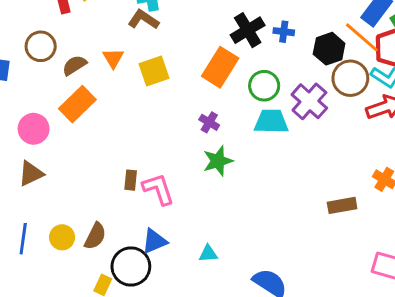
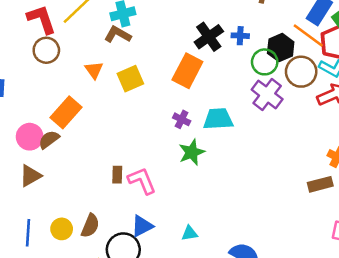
brown circle: (41, 46) -> (46, 50), moved
brown semicircle: (74, 65) -> (49, 140), moved
green circle: (264, 86) -> (265, 62), moved
cyan trapezoid: (271, 122) -> (218, 119), moved
brown rectangle: (342, 205) -> (320, 184), moved

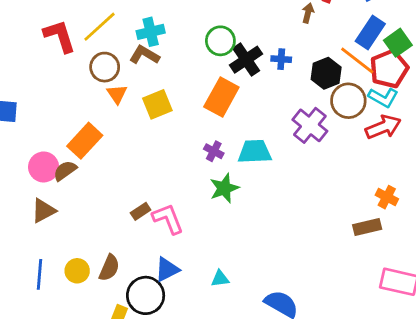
brown circle: (46, 50) -> (105, 67), moved
green circle: (265, 62) -> (220, 41), moved
brown rectangle: (117, 175) -> (141, 211), turned 54

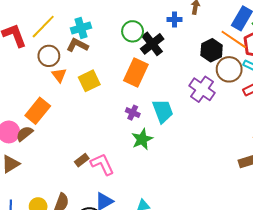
blue cross: (281, 59) -> (174, 20), moved
cyan trapezoid: (255, 152) -> (163, 111), turned 75

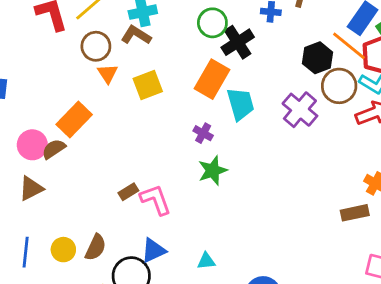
cyan trapezoid: (163, 111) -> (240, 104), moved

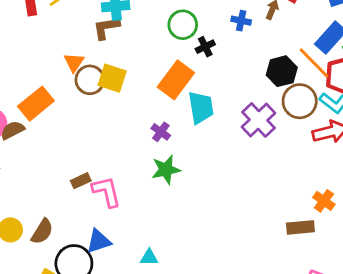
brown L-shape: (136, 35) -> (106, 28), turned -48
black cross: (238, 42) -> (205, 47), size x0.6
brown circle: (96, 46) -> (90, 80), moved
yellow square: (148, 85) -> (112, 78), turned 32

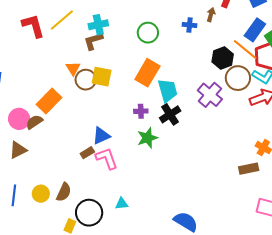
black cross: (205, 47) -> (170, 114), moved, size x1.5
purple cross: (161, 132) -> (141, 111), turned -32
blue triangle: (99, 241) -> (101, 136), moved
cyan triangle: (149, 258) -> (122, 204), moved

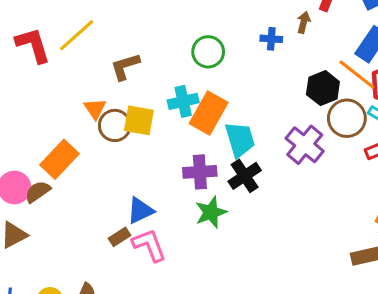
cyan cross: (98, 25) -> (183, 101), moved
purple cross: (141, 111) -> (200, 172), size x1.5

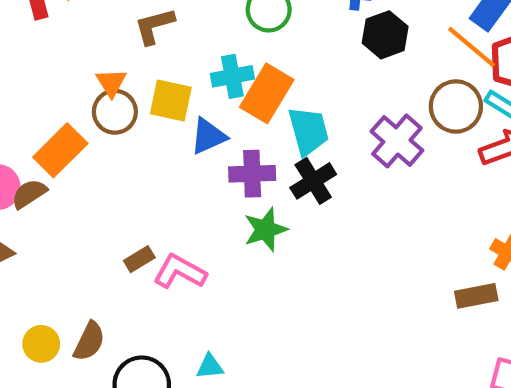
black hexagon: (323, 88) -> (385, 35), moved
brown circle: (115, 125) -> (115, 112), moved
blue triangle: (140, 211) -> (208, 136), moved
pink L-shape: (149, 245) -> (180, 272), turned -42

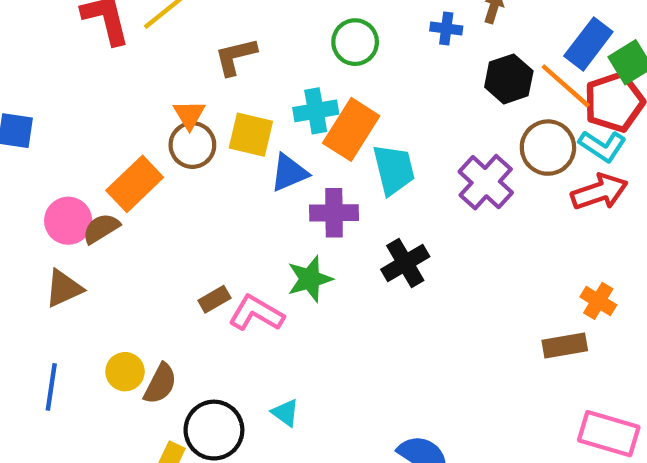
black hexagon: (385, 35) -> (509, 79), moved
black cross: (313, 181) -> (405, 263), moved
green star: (266, 230) -> (310, 279), moved
yellow circle: (41, 344) -> (125, 372), moved
cyan triangle: (210, 366) -> (285, 413), turned 40

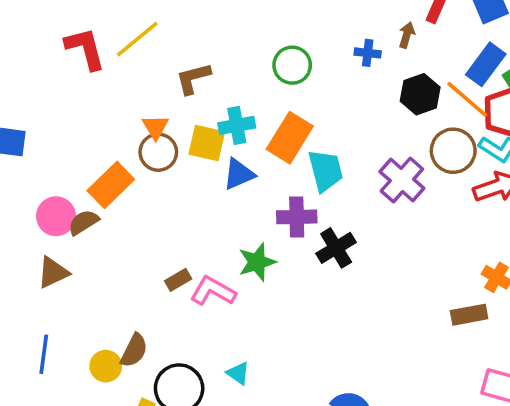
cyan cross: (316, 111) -> (237, 125), moved
purple cross: (334, 213) -> (297, 217), moved
yellow circle: (125, 372) -> (106, 366), moved

